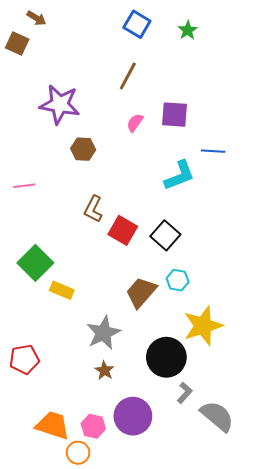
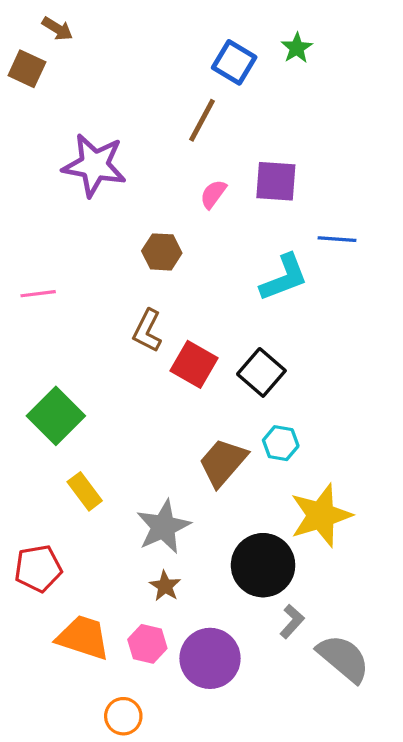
blue square: (137, 24) -> (234, 62), moved
brown hexagon: (83, 149) -> (162, 252), moved
yellow rectangle: (62, 290) -> (85, 491), moved, turned 30
orange trapezoid: (53, 425) -> (83, 637), moved
pink hexagon: (93, 426) -> (147, 644), moved

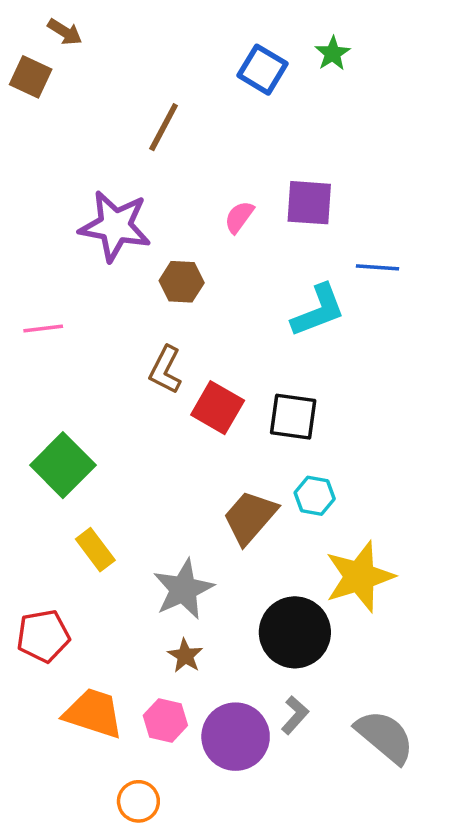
brown line: (202, 120) -> (164, 127), moved
purple star: (94, 165) -> (115, 226), moved
black square: (261, 372) -> (293, 417), turned -33
gray L-shape: (292, 621) -> (295, 715), moved

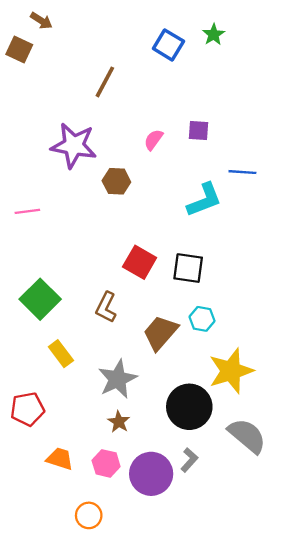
purple square: (309, 203) -> (199, 130), size x0.7
brown L-shape: (165, 370) -> (106, 307), moved
orange trapezoid: (93, 713) -> (60, 459), size x0.7
gray semicircle: (385, 737) -> (247, 436), moved

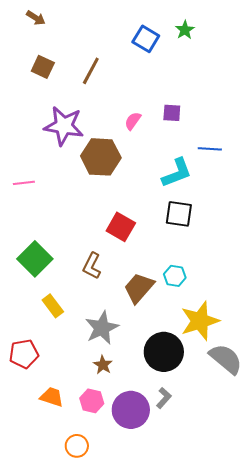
brown square: (19, 50) -> (43, 67), moved
brown hexagon: (116, 181) -> (101, 157), size x1.6
black square: (188, 268) -> (179, 214), moved
gray semicircle: (247, 436) -> (226, 359), moved

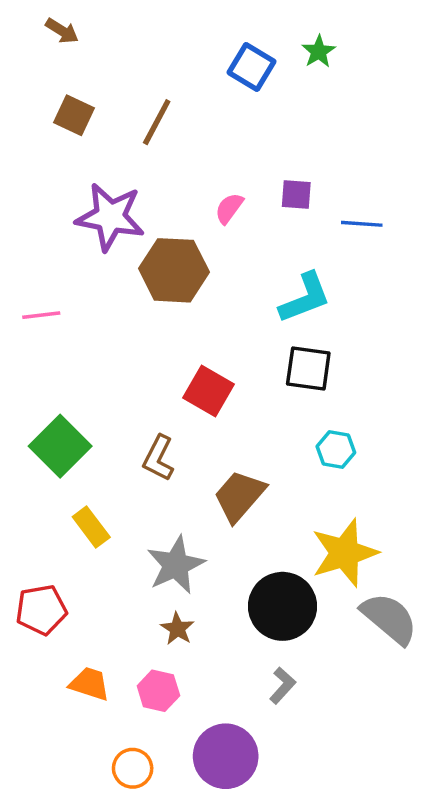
blue line: (210, 149) -> (362, 224), moved
cyan hexagon: (175, 276) -> (336, 450), moved
purple circle: (131, 410) -> (226, 756), moved

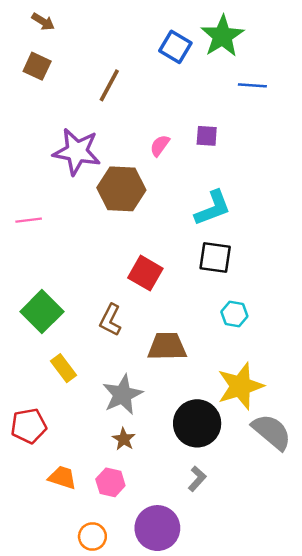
green star: (319, 51) -> (222, 36), size x1.8
brown square: (74, 115) -> (37, 66), moved
blue line: (362, 224) -> (252, 85), moved
brown trapezoid: (239, 496) -> (167, 346), turned 48

